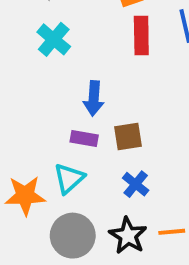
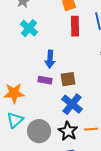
cyan triangle: (69, 178) -> (15, 120), moved
blue cross: (136, 184) -> (72, 104), size x1.5
orange star: (25, 196) -> (14, 93), moved

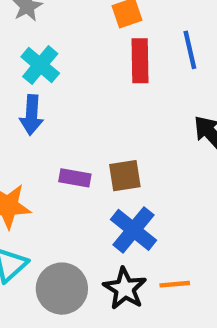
blue arrow: (50, 59) -> (32, 115), moved

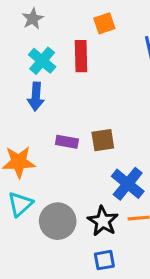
red rectangle: (140, 61) -> (81, 56), moved
blue cross: (133, 230) -> (128, 184), moved

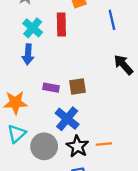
blue cross: (128, 184) -> (67, 119), moved

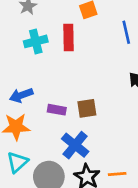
cyan cross: (33, 28) -> (36, 41), turned 36
blue arrow: (28, 54) -> (21, 95), moved, turned 66

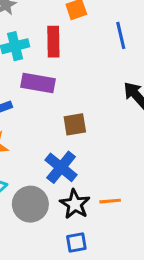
purple rectangle: (57, 110) -> (38, 83), moved, size x1.5

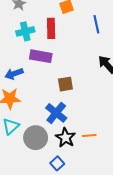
blue square: (76, 242) -> (57, 163), moved, turned -32

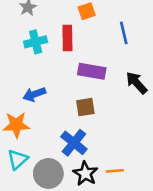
purple rectangle: (41, 56) -> (92, 71), moved
blue arrow: (14, 74) -> (34, 94), moved

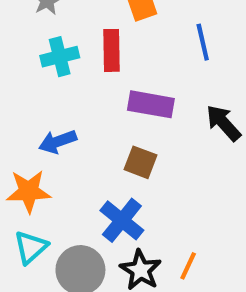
brown square: (85, 107) -> (141, 162), turned 30
orange line: (115, 171) -> (188, 266), turned -60

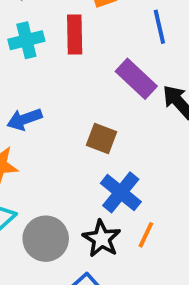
purple rectangle: (151, 104) -> (136, 79), moved, turned 33
blue cross: (122, 220) -> (121, 192), moved

